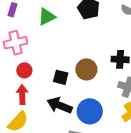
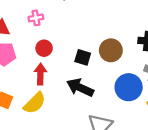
pink cross: (16, 43) -> (36, 18), size x0.6
blue circle: (90, 111) -> (129, 87), moved

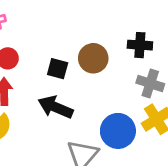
blue circle: (129, 87) -> (118, 131), moved

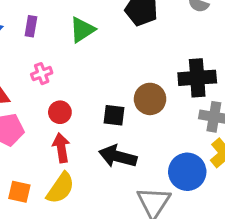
black cross: (140, 45) -> (197, 78), size x1.4

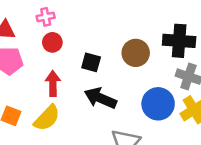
red circle: (60, 112) -> (52, 42), moved
black square: (114, 115) -> (91, 62), moved
blue circle: (187, 172) -> (158, 104), moved

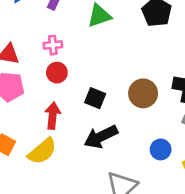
black arrow: (100, 98) -> (101, 137), turned -56
blue circle: (158, 104) -> (161, 149), size x0.6

